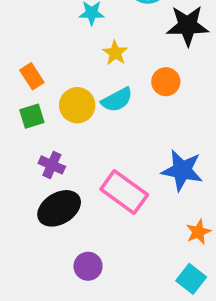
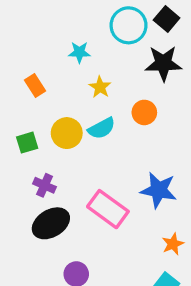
orange rectangle: (32, 76) -> (35, 86), moved

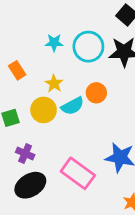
cyan circle: (129, 25) -> (88, 47), moved
yellow star: (100, 87) -> (54, 84), moved
orange circle: (144, 112) -> (96, 93), moved

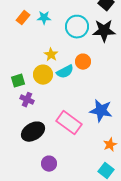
cyan star: (54, 43) -> (44, 18), moved
orange rectangle: (17, 70) -> (23, 18), moved, turned 72
purple cross: (25, 154) -> (27, 100), moved

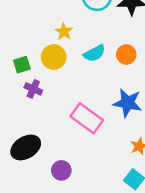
orange circle: (83, 62) -> (126, 55), moved
cyan semicircle: (65, 72) -> (94, 53), moved
black ellipse: (33, 132) -> (26, 147), moved

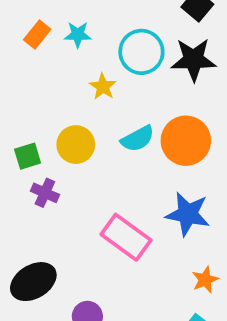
yellow star: (64, 32) -> (103, 87), moved
orange circle: (126, 55) -> (186, 141), size x1.6

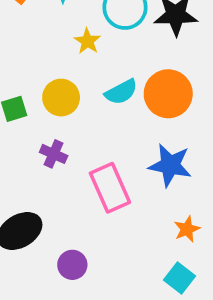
purple cross: (45, 193) -> (54, 154), moved
pink rectangle: (126, 237) -> (110, 188), turned 30

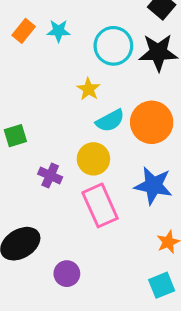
yellow star: (87, 41) -> (88, 89), moved
yellow circle: (61, 98) -> (93, 159), moved
cyan square: (179, 278) -> (162, 285), turned 30

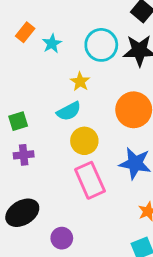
cyan star: (59, 31) -> (52, 44), moved, turned -30
cyan semicircle: (110, 121) -> (69, 111), moved
purple cross: (50, 175) -> (24, 155), moved, turned -30

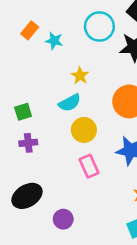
cyan star: (52, 44) -> (54, 41), turned -30
cyan circle: (101, 45) -> (99, 26), moved
pink rectangle: (90, 180) -> (89, 166), size x0.7

